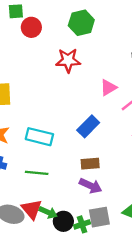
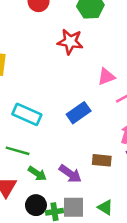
brown rectangle: (90, 164) -> (102, 160), moved
green arrow: (48, 212) -> (37, 174), moved

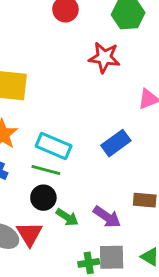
green line: (18, 151) -> (46, 170), moved
black circle: (36, 205) -> (43, 198), moved

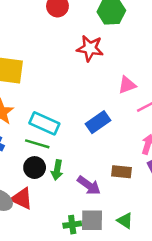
green arrow: (67, 217) -> (57, 170), moved, turned 66
red triangle: (29, 234) -> (22, 198), turned -35

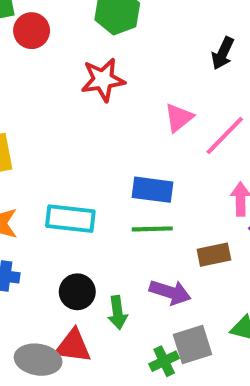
blue rectangle: (98, 122) -> (153, 190), turned 60
green line: (37, 144) -> (152, 229), moved
green arrow: (57, 170) -> (118, 313), moved

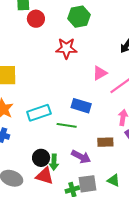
cyan rectangle: (70, 219) -> (39, 113), turned -35
green line: (152, 229) -> (67, 125), moved
black circle: (77, 292) -> (41, 158), moved
red triangle: (73, 346) -> (45, 176), moved

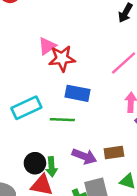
red star: (66, 48) -> (62, 58), moved
pink triangle: (100, 73) -> (47, 46), moved
brown rectangle: (105, 142) -> (114, 153), moved

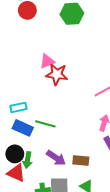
blue rectangle: (78, 93) -> (23, 128), moved
cyan rectangle: (26, 108) -> (18, 107), size x0.7

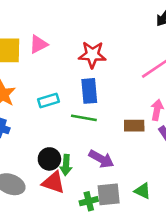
pink triangle: (47, 61) -> (38, 44), moved
blue rectangle: (23, 128) -> (89, 91), moved, turned 66
brown rectangle: (81, 160) -> (134, 126), moved

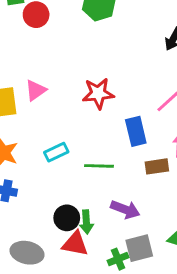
blue rectangle: (89, 91) -> (136, 131), moved

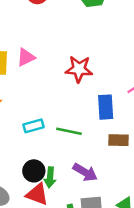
cyan rectangle: (56, 152) -> (33, 126), moved

